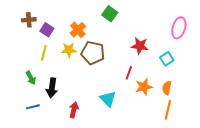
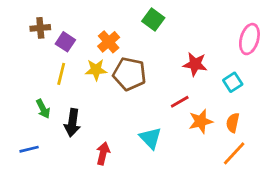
red line: (129, 73) -> (180, 102), turned 40
blue line: (33, 107) -> (29, 149), moved
orange line: (168, 110) -> (234, 153), turned 30

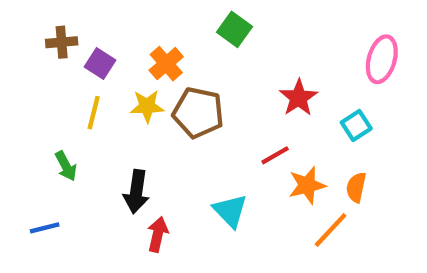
red star: (195, 64) -> (299, 98), turned 30
black arrow: (72, 123) -> (136, 192), moved
orange line: (234, 153) -> (331, 230), moved

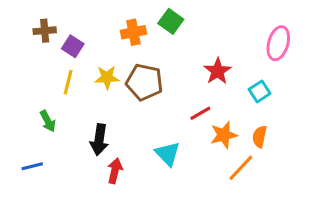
orange cross: (166, 64) -> (133, 32), moved, turned 30

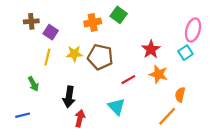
cyan square: (260, 91) -> (185, 53), moved
red line: (200, 113) -> (128, 80), moved
orange star: (224, 135) -> (159, 74), moved, turned 30

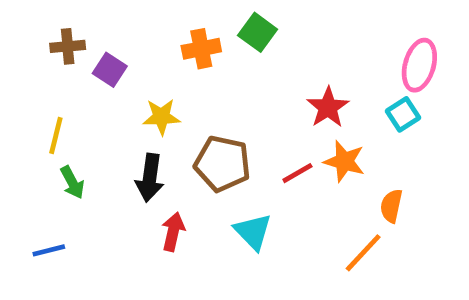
yellow line: (47, 57) -> (56, 136), moved
brown pentagon: (100, 57) -> (222, 164), moved
red line: (128, 80) -> (297, 173), moved
black arrow: (69, 97) -> (150, 178), moved
red arrow: (80, 118) -> (173, 232), moved

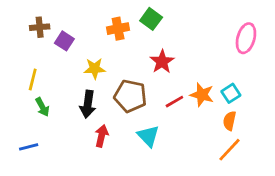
red star: (328, 107) -> (162, 62), moved
cyan square: (403, 114) -> (231, 93), moved
orange line: (363, 253) -> (229, 150), moved

